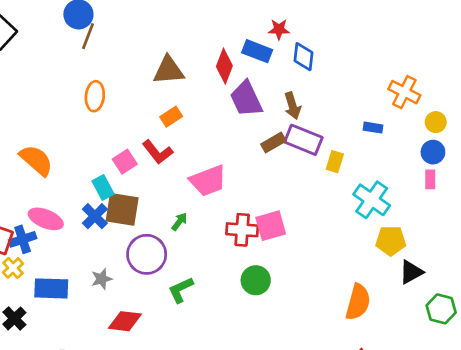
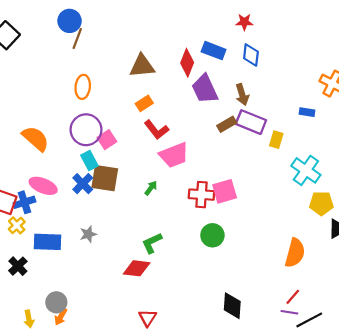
red star: (279, 29) -> (244, 22), moved
red L-shape: (158, 152) -> (156, 130), moved
purple circle: (147, 254) -> (86, 130), moved
red diamond: (125, 321) -> (137, 268), moved

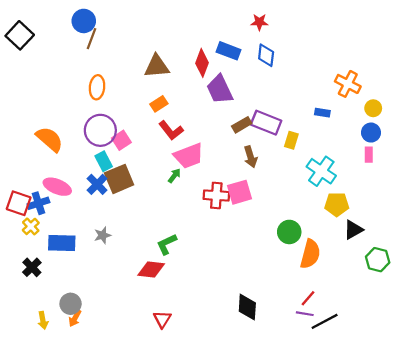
brown arrow: (242, 95) -> (251, 157), moved
brown square: (105, 178) -> (119, 179), turned -32
green arrow: (151, 188) -> (174, 176), moved
green circle: (212, 235) -> (289, 232), moved

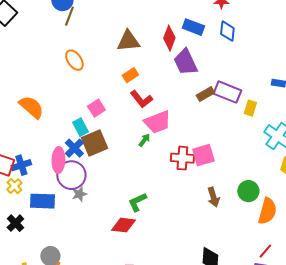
orange ellipse: (97, 87) -> (74, 60), turned -40
purple circle: (100, 130) -> (71, 175), moved
brown arrow: (251, 157) -> (213, 197), moved
pink ellipse: (57, 187) -> (58, 160), moved, turned 70

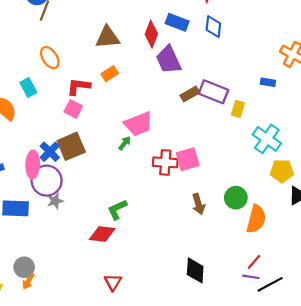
red L-shape: (141, 99) -> (79, 86), moved, turned 135
pink square: (96, 108) -> (73, 109), turned -30
cyan rectangle: (80, 127) -> (28, 88), moved

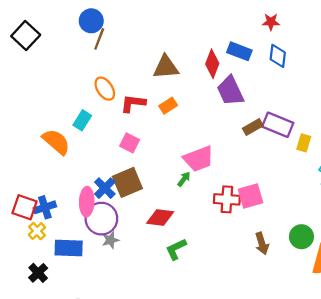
red L-shape: (79, 86) -> (133, 103), moved
cyan rectangle: (28, 88) -> (82, 120), turned 60
red diamond: (102, 234) -> (160, 217), moved

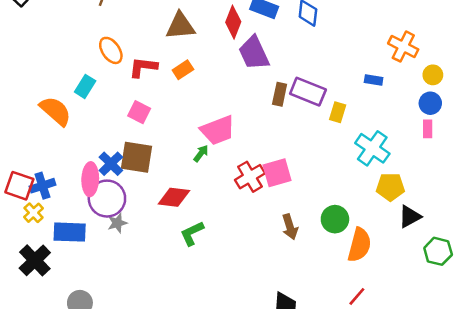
brown rectangle: (253, 127) -> (280, 94), turned -48
brown square: (127, 182) -> (137, 157), turned 32
red cross: (227, 199) -> (250, 177), turned -35
black cross: (38, 273) -> (35, 260), size x1.4

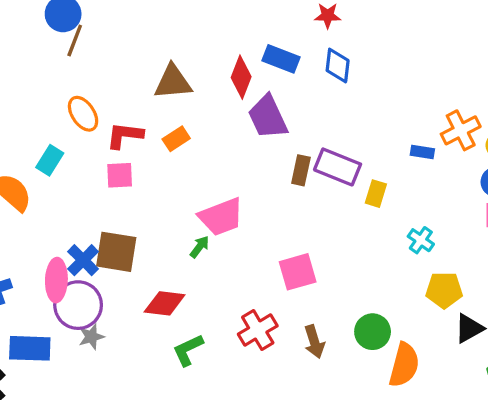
orange cross: (403, 47) -> (461, 130), moved, turned 36
pink square: (139, 112) -> (120, 175), moved, turned -30
cyan cross: (372, 148) -> (421, 240), size x0.6
red cross: (250, 177) -> (258, 330), moved

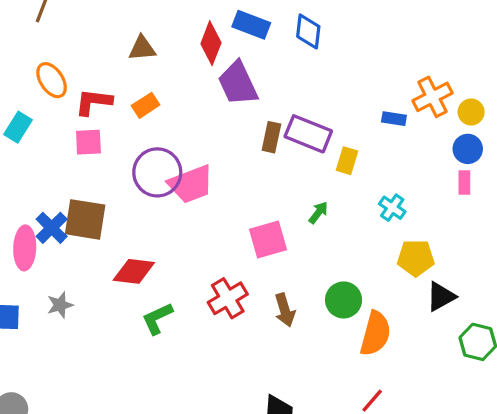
brown triangle: (173, 82) -> (142, 48), size x0.7
green arrow: (199, 247) -> (318, 213), moved
purple circle: (78, 305) -> (157, 172), moved

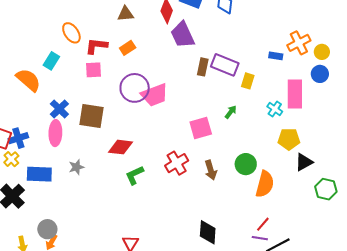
pink rectangle: (464, 182) -> (295, 94), moved, size x2.0
blue cross: (52, 228) -> (59, 109), moved

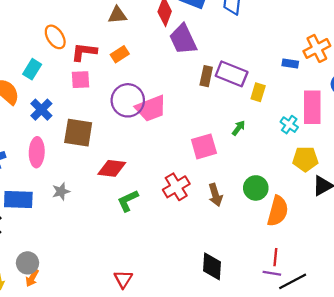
blue cross: (59, 109) -> (41, 110), moved
red line: (263, 224) -> (275, 257), turned -35

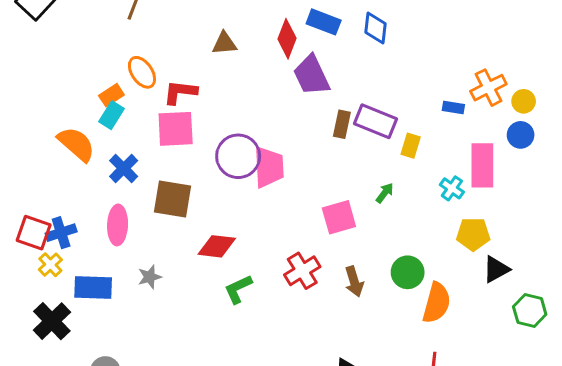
orange rectangle: (120, 54) -> (111, 95), moved
pink square: (81, 80) -> (176, 129), size x1.5
pink trapezoid: (151, 108) -> (269, 167), turned -72

